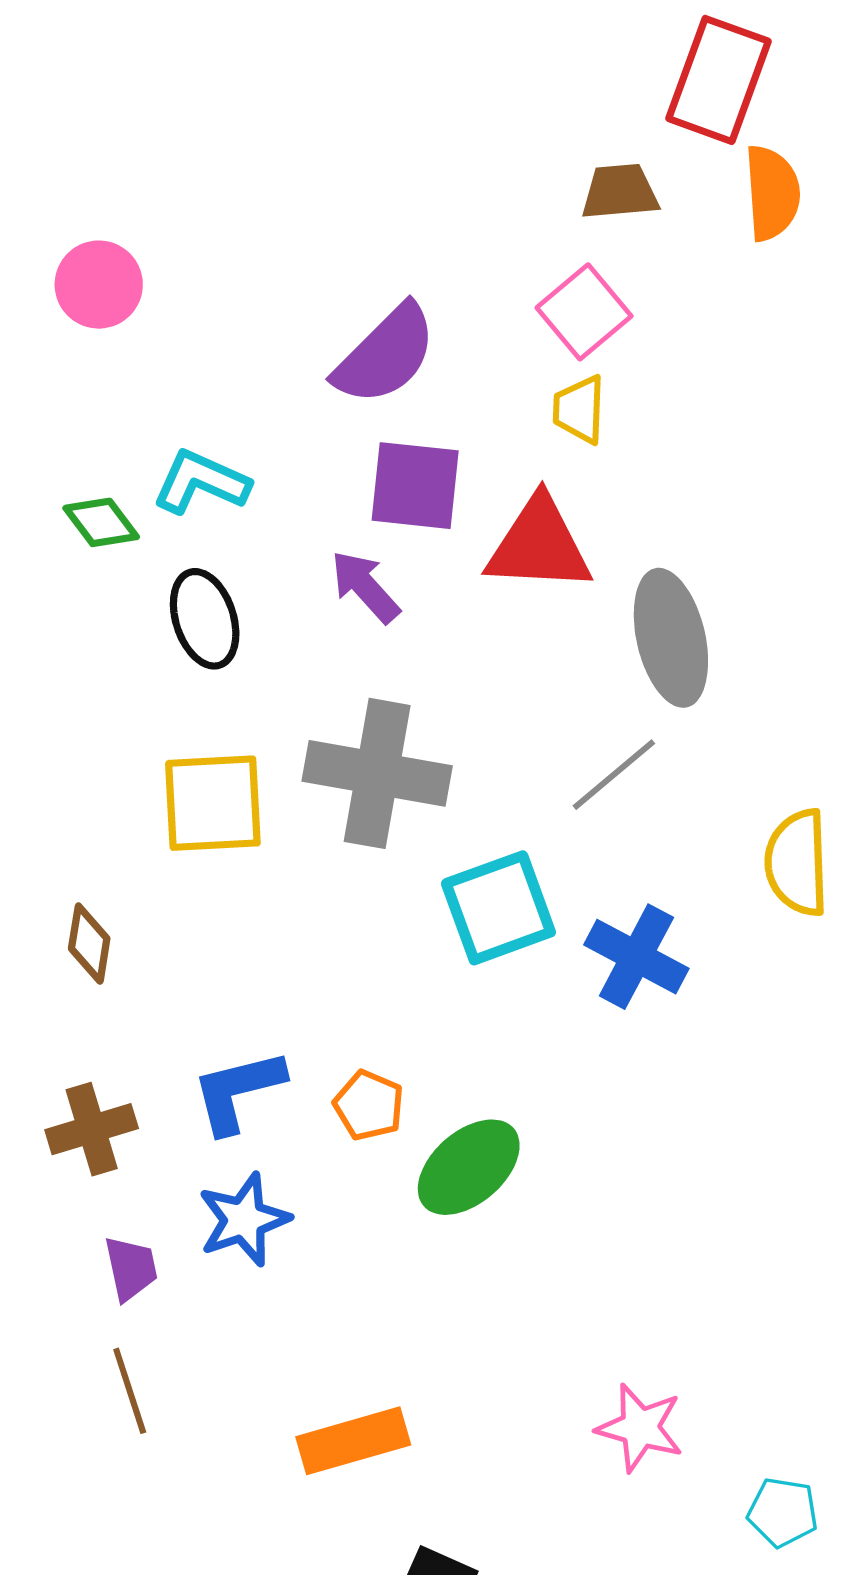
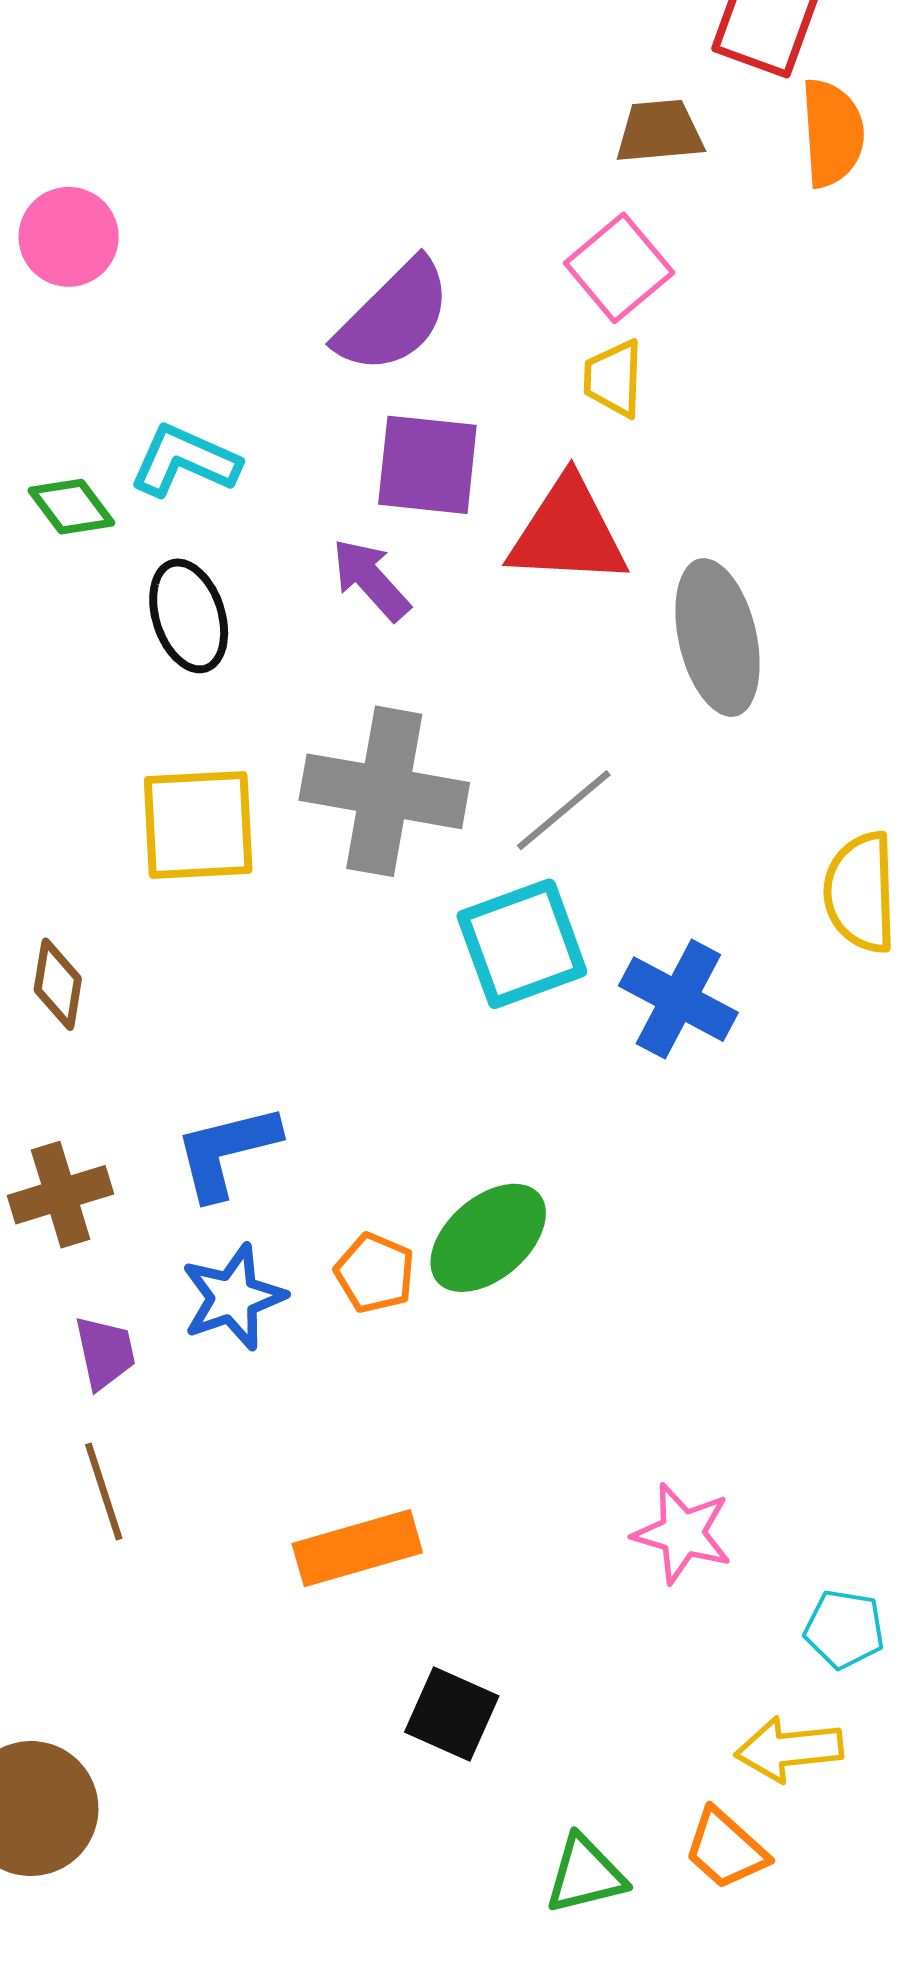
gray line: (614, 775) -> (564, 810), moved
orange pentagon: (369, 1105) -> (375, 1273), moved

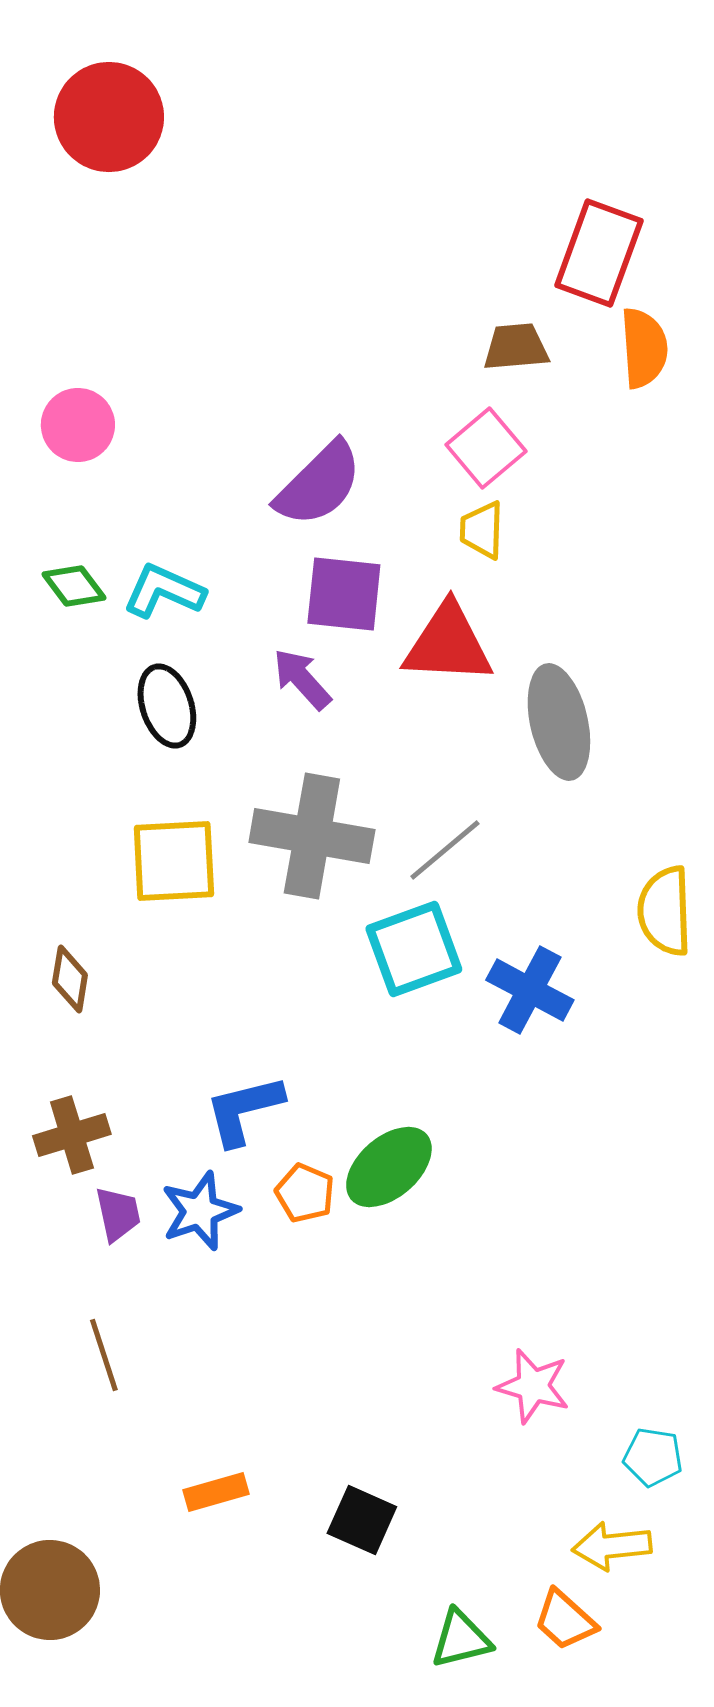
green diamond: (71, 507) -> (74, 586), moved
blue L-shape: (226, 1152) -> (244, 1110), moved
purple trapezoid: (105, 1353) -> (118, 1214), moved
orange rectangle: (357, 1548) -> (216, 1492), moved, size x0.7

